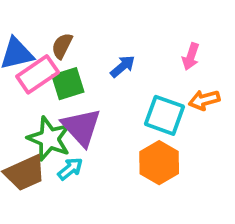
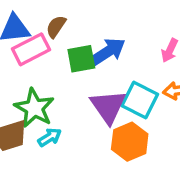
blue arrow: (123, 66) -> (108, 52), size x1.5
green square: (68, 84) -> (81, 59), moved
purple triangle: (81, 127) -> (108, 107), moved

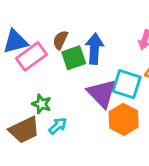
brown semicircle: (56, 27) -> (60, 40), moved
blue arrow: (108, 52) -> (94, 49), turned -44
green star: (34, 108) -> (42, 104), size x0.6

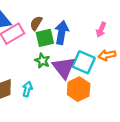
green star: (42, 104) -> (42, 61), moved
cyan arrow: (58, 126) -> (27, 89), turned -40

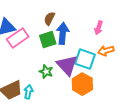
brown semicircle: (36, 23) -> (49, 19), moved
green star: (42, 61) -> (46, 72), moved
cyan arrow: (27, 89) -> (28, 92), moved

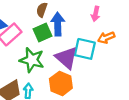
green star: (46, 72) -> (32, 60), moved, size x1.6
orange hexagon: (82, 84) -> (61, 83), moved

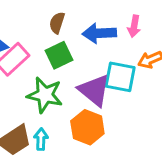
blue arrow: (58, 24) -> (99, 33), moved, turned -90

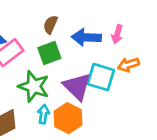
cyan arrow: (41, 139) -> (43, 114), moved

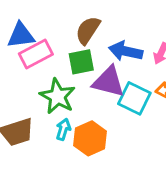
brown semicircle: (50, 25) -> (88, 30), size x1.4
purple triangle: (77, 87) -> (108, 82), moved, turned -40

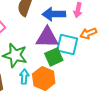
green square: (81, 62) -> (54, 57), moved

